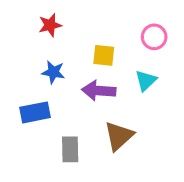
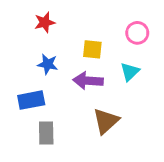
gray rectangle: (70, 149) -> (46, 133), moved

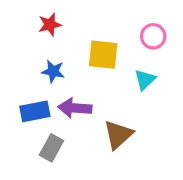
yellow square: (92, 49) -> (103, 55), size x1.4
purple arrow: (88, 81) -> (75, 108), moved
gray rectangle: (46, 133) -> (51, 148), turned 30

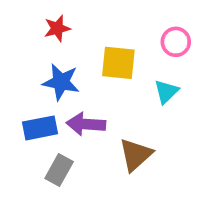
blue star: (53, 71) -> (61, 82), size x1.4

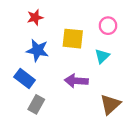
purple arrow: (86, 124) -> (76, 81), moved
blue rectangle: (40, 128) -> (25, 79), turned 48
brown triangle: (136, 155) -> (110, 104), moved

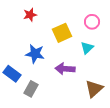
yellow square: (73, 39) -> (62, 33), turned -30
blue star: (37, 50) -> (35, 54), moved
blue rectangle: (25, 79) -> (12, 74), moved

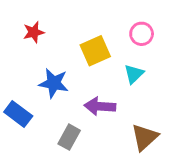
red star: (30, 15) -> (34, 32), moved
gray rectangle: (31, 89) -> (69, 137), moved

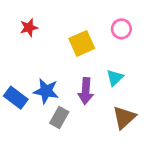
cyan triangle: (134, 74) -> (115, 78), moved
blue star: (54, 83) -> (46, 91), moved
purple arrow: (100, 106) -> (86, 91), turned -90

